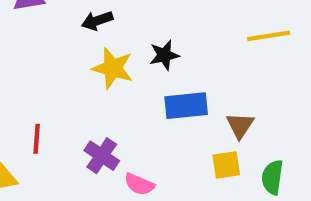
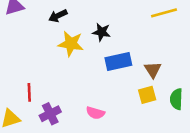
black star: (164, 55) -> (101, 32), turned 30
purple cross: (102, 156) -> (50, 114), moved, turned 36

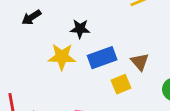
yellow star: (71, 44) -> (62, 57), moved
yellow square: (147, 95) -> (121, 84), moved

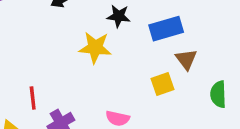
blue rectangle: (102, 58) -> (166, 29), moved

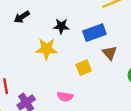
yellow square: (162, 84) -> (84, 68), moved

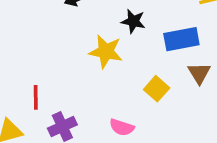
yellow square: (84, 68) -> (157, 89), turned -35

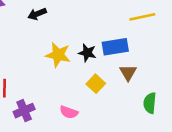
black star: (133, 21) -> (87, 53), moved

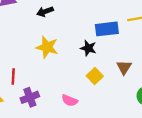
blue rectangle: (115, 47) -> (107, 29), moved
yellow star: (58, 55) -> (47, 47), moved

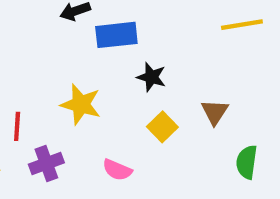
blue rectangle: (107, 29) -> (116, 35), moved
yellow star: (47, 47) -> (81, 104), moved

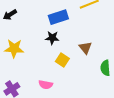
blue rectangle: (116, 35) -> (58, 17), moved
yellow star: (81, 104) -> (14, 48), moved

